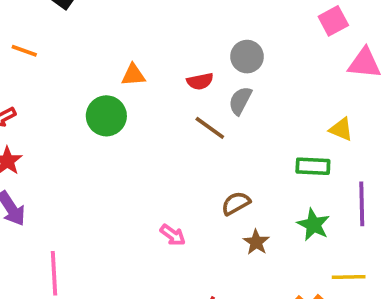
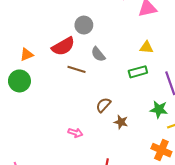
red semicircle: (200, 81) -> (63, 46), size x1.6
gray semicircle: (240, 101) -> (98, 54), moved, turned -49
green star: (313, 225) -> (159, 109), moved

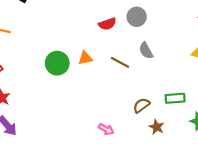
red semicircle: (63, 46) -> (107, 24), moved, size x0.7
orange triangle: (27, 54) -> (85, 58), moved
green rectangle: (138, 72) -> (175, 98), moved

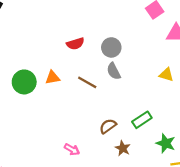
gray circle: (137, 17) -> (111, 47), moved
green rectangle: (175, 98) -> (142, 120), turned -30

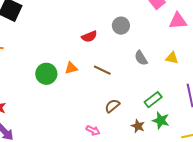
gray circle: (111, 47) -> (121, 26), moved
gray semicircle: (114, 71) -> (141, 58), moved
brown semicircle: (108, 126) -> (112, 106), moved
green star: (166, 143) -> (161, 120), moved

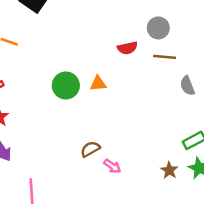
gray circle: (121, 26) -> (158, 28), moved
brown line: (102, 70) -> (165, 57), moved, turned -30
brown semicircle: (112, 106) -> (90, 149), moved

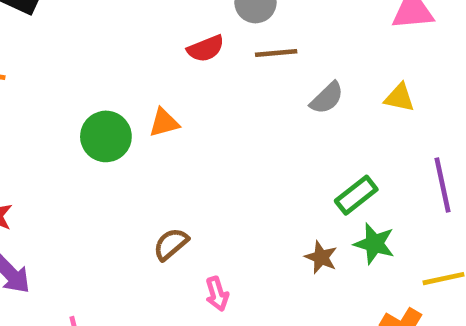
gray semicircle: (187, 86) -> (327, 98), turned -102
pink arrow: (112, 166) -> (217, 294), moved, turned 48

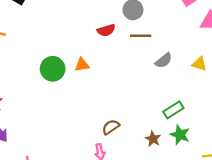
brown semicircle: (171, 244) -> (111, 127), moved

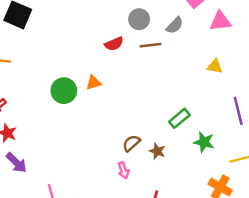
gray semicircle: (164, 60) -> (175, 25), moved
green rectangle: (173, 110) -> (179, 118), moved
brown star: (153, 139) -> (157, 151), moved

